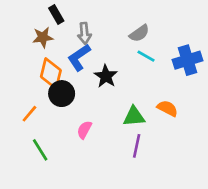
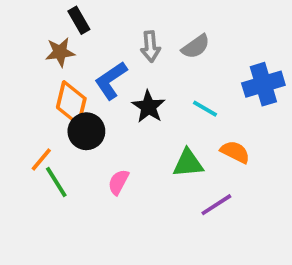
gray arrow: (84, 33) -> (150, 47), moved
cyan line: (146, 56) -> (205, 109), moved
purple line: (137, 146) -> (216, 205), moved, turned 45
green line: (40, 150) -> (56, 182), moved

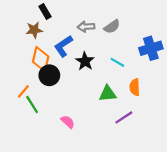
gray arrow: (150, 47) -> (86, 27), turned 91
orange semicircle: (235, 152) -> (135, 87), turned -119
pink semicircle: (118, 182) -> (68, 122), moved, turned 104

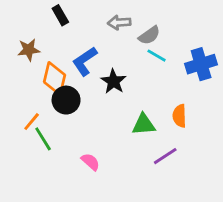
gray arrow: (86, 27) -> (119, 22), moved
brown star: (34, 30) -> (29, 50), moved
cyan line: (117, 62) -> (157, 56), moved

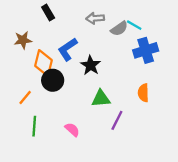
cyan line: (157, 56) -> (134, 25), moved
blue cross: (201, 64) -> (146, 50), moved
green triangle: (144, 124) -> (101, 99), moved
green line: (43, 139) -> (34, 126), moved, turned 36
purple line: (165, 156) -> (117, 120), moved, turned -30

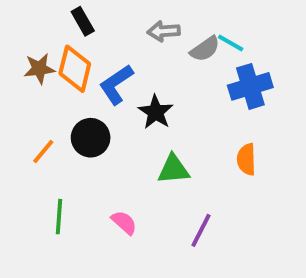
orange diamond: (43, 63) -> (75, 69), moved
orange line: (25, 97) -> (43, 151), moved
purple line: (117, 120) -> (201, 230), moved

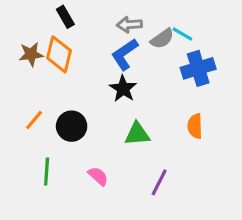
blue L-shape: (116, 84) -> (125, 54), moved
black circle: (91, 138) -> (72, 126), moved

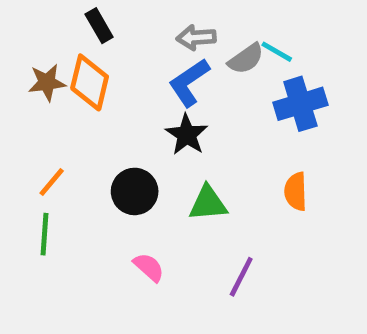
black circle: (72, 126) -> (135, 191), moved
green line: (47, 171) -> (45, 234), moved

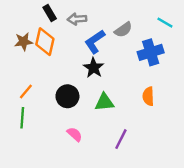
gray arrow: (196, 37) -> (77, 19), moved
cyan line: (277, 52) -> (165, 23), moved

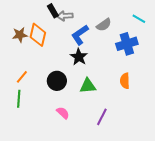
black rectangle: (50, 13) -> (53, 11), moved

